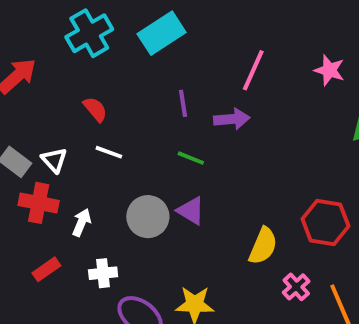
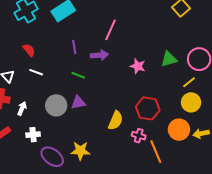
pink star: (329, 70) -> (138, 66), moved
purple triangle: (191, 211) -> (78, 102), turned -42
pink cross: (296, 287) -> (139, 136), moved, turned -32

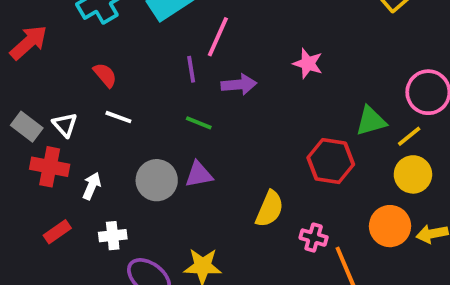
pink line: (111, 30) -> (218, 37), moved
green triangle: (169, 59) -> (371, 121), moved
pink star: (138, 66) -> (308, 64), moved
red hexagon: (148, 108) -> (331, 161), moved

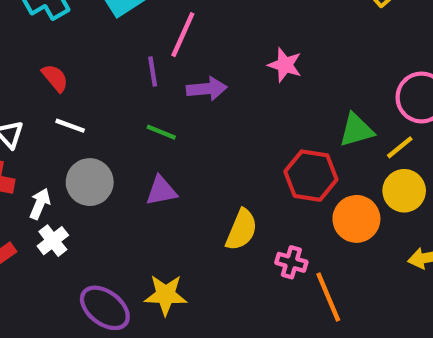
gray circle: (157, 180) -> (90, 182), moved
orange circle: (390, 226) -> (356, 219), moved
white cross: (113, 236) -> (53, 241), moved, turned -32

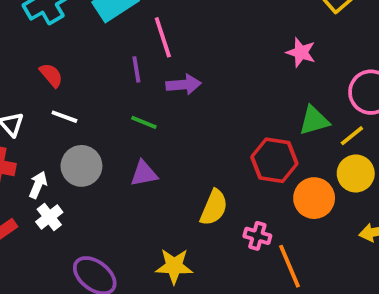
pink line: (183, 35) -> (163, 37), turned -42
pink star: (285, 65) -> (301, 52), moved
yellow star: (166, 295) -> (174, 266), moved

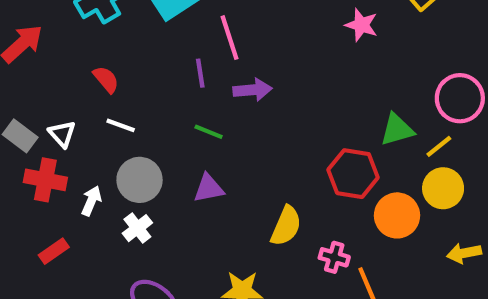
pink star: (301, 52) -> (361, 25), moved
white cross: (49, 217) -> (137, 228), moved

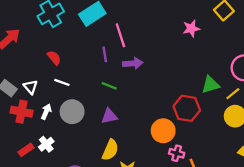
pink star: (361, 25) -> (191, 28), turned -30
white arrow: (91, 201) -> (46, 112), moved
orange circle: (397, 215) -> (163, 131), moved
yellow semicircle: (286, 226) -> (110, 150), moved
white cross: (137, 228) -> (46, 144), moved

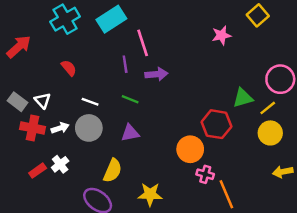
white line: (62, 82) -> (90, 102), moved
white arrow: (46, 112) -> (60, 128), turned 48
yellow semicircle: (110, 150) -> (113, 171), moved

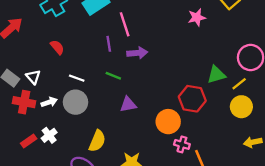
purple triangle: (130, 133) -> (128, 104), moved

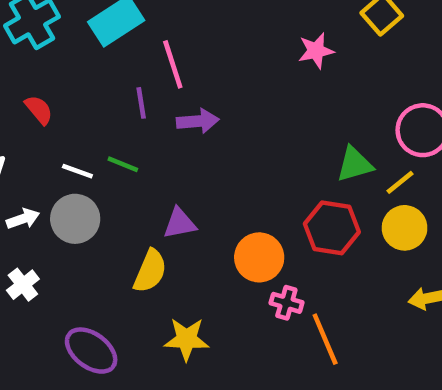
green line: (113, 76) -> (123, 164), moved
red hexagon: (192, 99) -> (332, 228), moved
yellow semicircle: (97, 141) -> (150, 271), moved

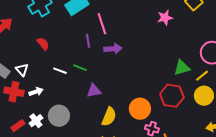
gray circle: (75, 219) -> (59, 116), moved
purple triangle: (180, 223) -> (94, 91), moved
yellow semicircle: (150, 271) -> (109, 117), moved

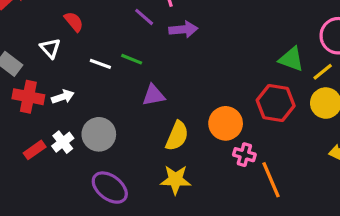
purple line: (88, 41) -> (144, 17), turned -40
green triangle: (182, 68) -> (291, 59), turned 36
white triangle: (22, 70) -> (50, 48), moved

